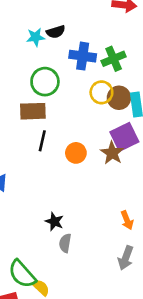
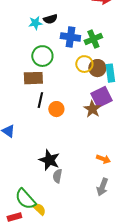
orange circle: (76, 153) -> (56, 109), moved
orange arrow: (127, 220) -> (103, 159), turned -48
black star: (54, 222) -> (49, 160), size x1.5

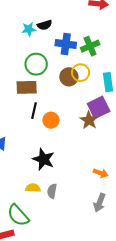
brown circle: (97, 68) -> (69, 77), moved
black star: (49, 160) -> (44, 159), moved
yellow semicircle: (39, 209) -> (33, 188), moved, turned -40

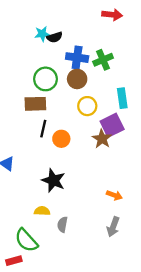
cyan star: (29, 29) -> (42, 34), moved
yellow circle: (81, 73) -> (87, 106), moved
brown circle: (69, 77) -> (77, 79), moved
gray semicircle: (52, 191) -> (62, 225), moved

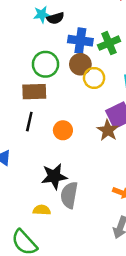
yellow circle: (87, 106) -> (94, 78), moved
black line: (43, 129) -> (29, 122), moved
black star: (53, 181) -> (54, 176), turned -30
gray semicircle: (62, 225) -> (69, 195), moved, size x1.5

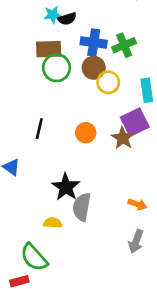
brown rectangle: (34, 92) -> (49, 49), moved
orange circle: (63, 130) -> (86, 133), moved
black star: (54, 176) -> (66, 187), turned -30

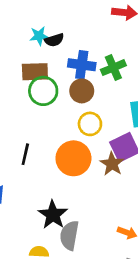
yellow circle: (108, 82) -> (90, 124), moved
orange circle: (86, 133) -> (73, 158), size x1.6

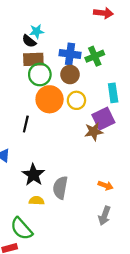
black semicircle: (54, 40) -> (29, 41), moved, turned 56
orange circle: (73, 158) -> (50, 99), moved
brown star: (112, 164) -> (94, 132), turned 30
black star: (53, 215) -> (33, 175), moved

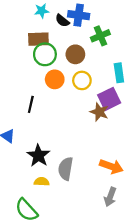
black semicircle: (29, 41) -> (62, 21), moved
blue cross: (70, 54) -> (79, 15), moved
orange circle: (50, 99) -> (55, 79), size x0.7
brown star: (94, 132) -> (99, 112), turned 30
orange arrow: (106, 186) -> (111, 166), size x1.5

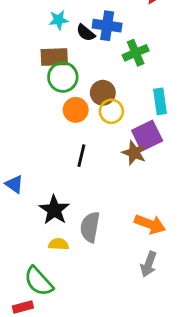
brown circle: (75, 54) -> (103, 93), moved
black line: (31, 104) -> (81, 156), moved

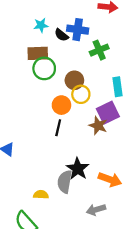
orange circle: (76, 110) -> (61, 105), moved
black star: (54, 210) -> (78, 169), moved
gray arrow: (149, 264) -> (96, 210), moved, turned 54

